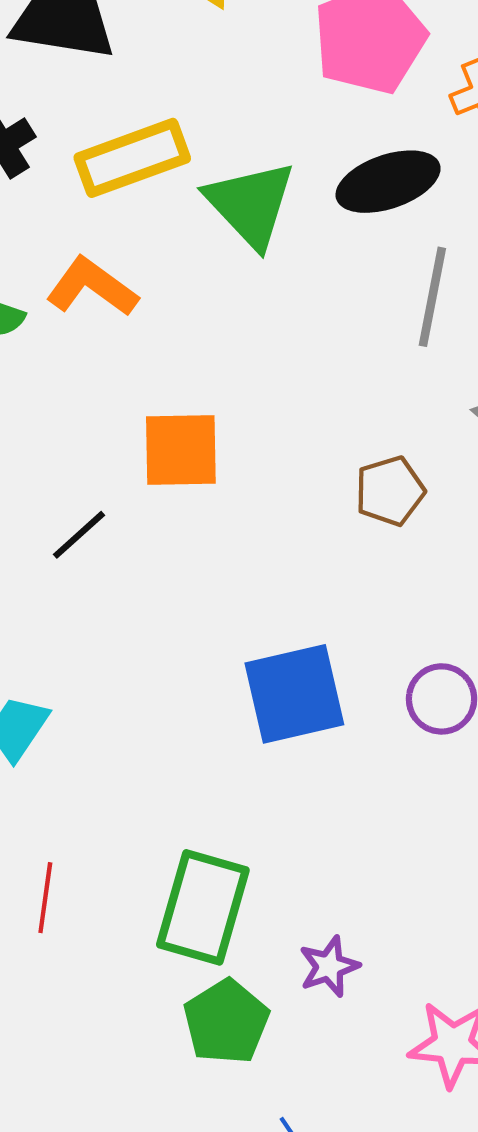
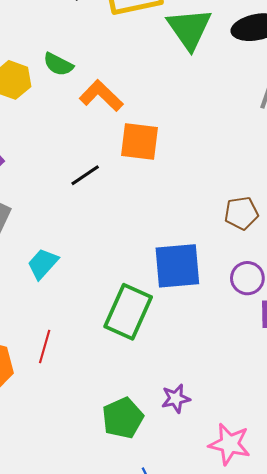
orange L-shape: (92, 287) -> (101, 96), moved
brown pentagon: (390, 491) -> (241, 213), moved
green rectangle: (203, 907) -> (128, 312), moved

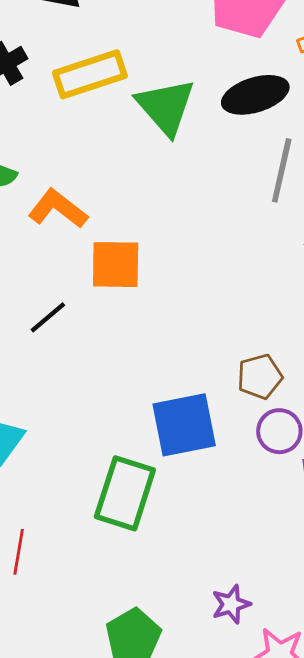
brown pentagon: (241, 213) -> (260, 377), moved
purple star: (176, 398) -> (231, 604), moved

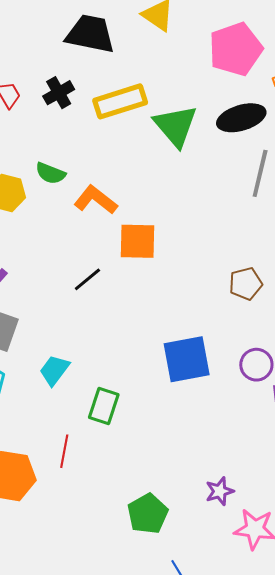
brown pentagon: (260, 377) -> (246, 284), moved
green rectangle: (125, 493) -> (104, 406), moved, size x0.7

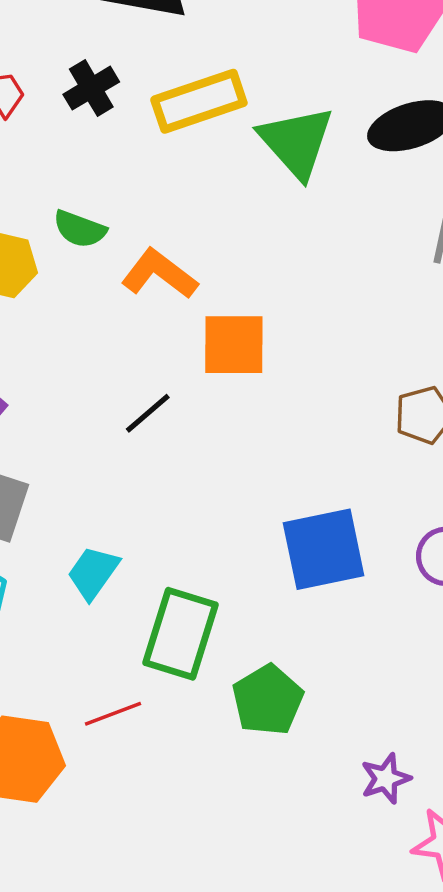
green rectangle: (104, 406) -> (181, 634), size x1.4
red line: (64, 451) -> (113, 714), turned 60
green pentagon: (148, 514) -> (268, 700), moved

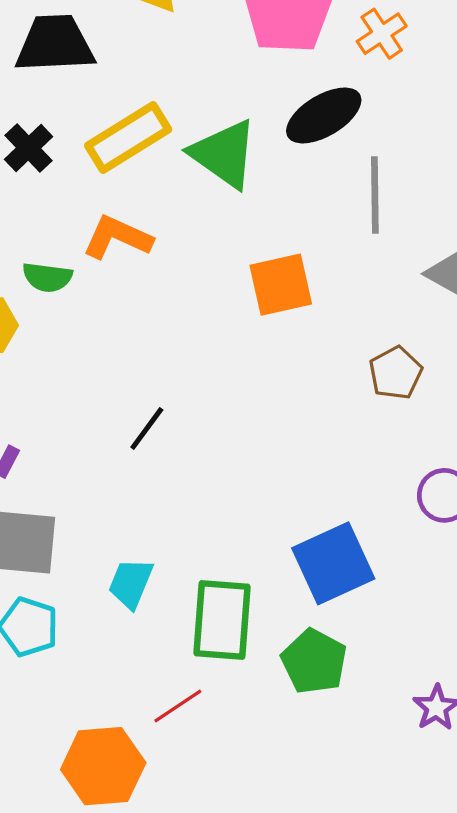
orange L-shape: (159, 274) -> (117, 237), moved
orange square: (234, 345) -> (281, 285), moved
blue square: (324, 549) -> (333, 563), moved

